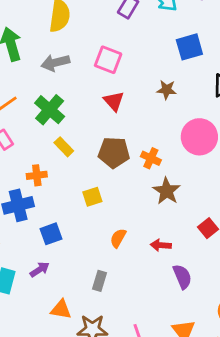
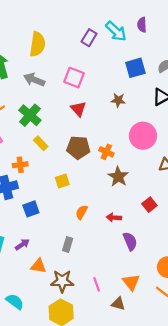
gray arrow: (55, 63) -> (34, 80), turned 36
purple arrow: (40, 269) -> (22, 244), moved

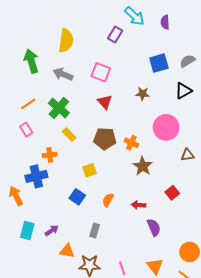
cyan arrow: (116, 31) -> (134, 16), moved
blue square: (31, 209) -> (77, 197), moved, turned -35

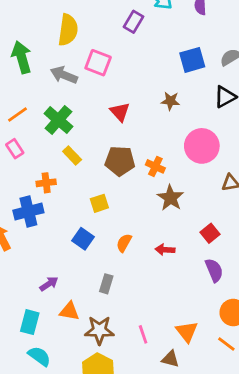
pink square: (101, 72) -> (98, 63), moved
purple semicircle: (154, 227) -> (214, 270), moved
cyan rectangle: (27, 231) -> (30, 322), moved

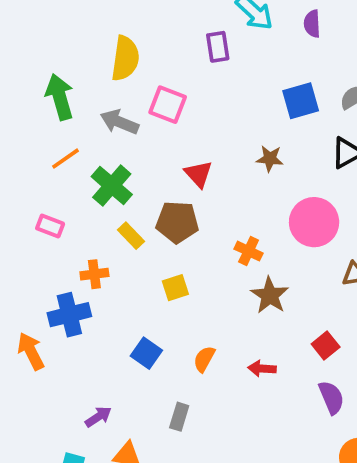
purple rectangle: (134, 22) -> (218, 47), turned -40
orange line: (17, 115) -> (66, 159), moved
pink rectangle: (15, 149) -> (50, 226), turned -36
brown pentagon: (120, 161) -> (177, 222), moved
yellow square: (99, 203) -> (175, 288), moved

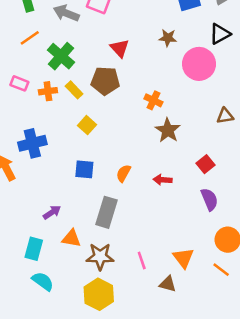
pink circle: (314, 222) -> (199, 64), moved
orange cross: (94, 274) -> (48, 91), moved
yellow square: (175, 288) -> (87, 125), moved, turned -30
blue square: (146, 353) -> (84, 169), turned -30
gray rectangle: (179, 417) -> (107, 212), size x1.6

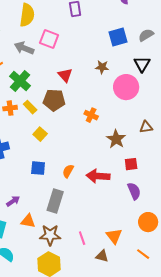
black triangle: (220, 34) -> (142, 64), turned -30
brown star: (168, 130) -> (116, 139), moved
red square: (206, 164) -> (131, 164), turned 32
red arrow: (163, 180) -> (98, 176), size x1.6
orange line: (221, 270) -> (143, 254), moved

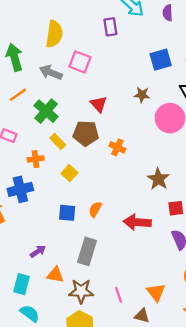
orange cross: (10, 108) -> (36, 159), moved
orange cross: (91, 115) -> (117, 147), moved
orange semicircle: (68, 171) -> (95, 209), moved

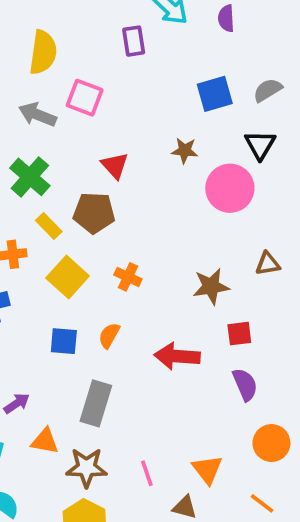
orange cross: (117, 147) -> (128, 277), moved
yellow square: (69, 173) -> (68, 277), size x1.5
brown star: (158, 179) -> (211, 286), turned 30

